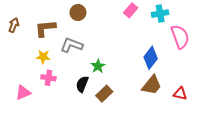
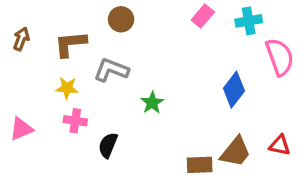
black semicircle: (82, 84) -> (108, 145), moved
brown trapezoid: (152, 85) -> (236, 152), moved
pink triangle: (23, 93) -> (21, 129), moved
brown rectangle: (104, 94) -> (200, 165), moved, turned 42

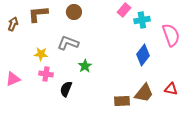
cyan cross: (249, 21) -> (142, 20), moved
brown L-shape: (70, 44) -> (38, 14), moved
green star: (152, 103) -> (85, 66), moved

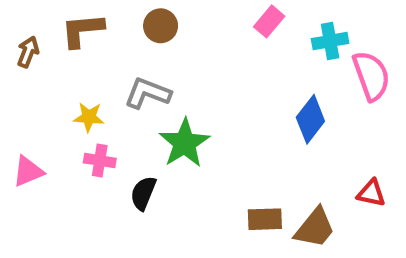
cyan cross: (142, 20) -> (330, 41), moved
green star: (85, 66) -> (184, 143), size x1.6
brown trapezoid: (144, 93) -> (315, 228), moved

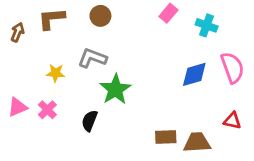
cyan cross: (330, 41) -> (207, 25), turned 30
pink semicircle: (371, 76) -> (232, 68), moved
blue diamond: (310, 119) -> (194, 74), turned 36
pink cross: (100, 161) -> (47, 110), moved, turned 36
brown trapezoid: (315, 228) -> (197, 142), turned -132

